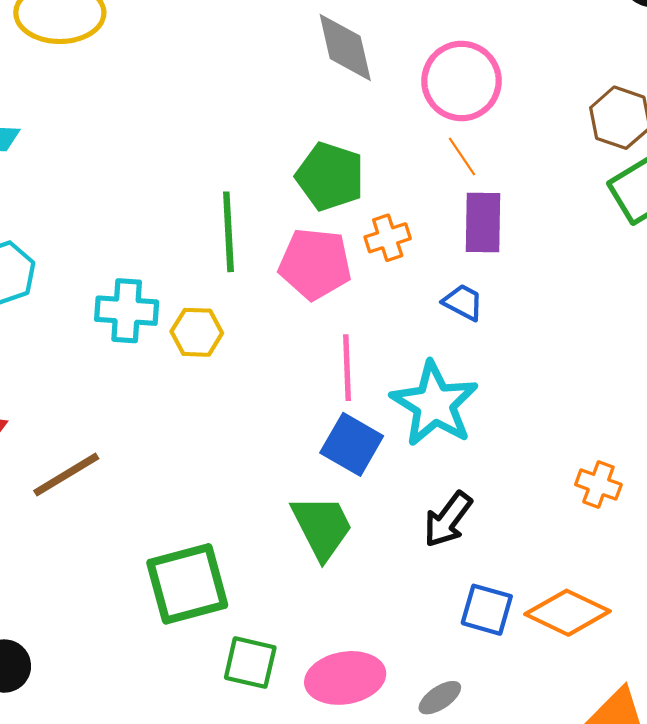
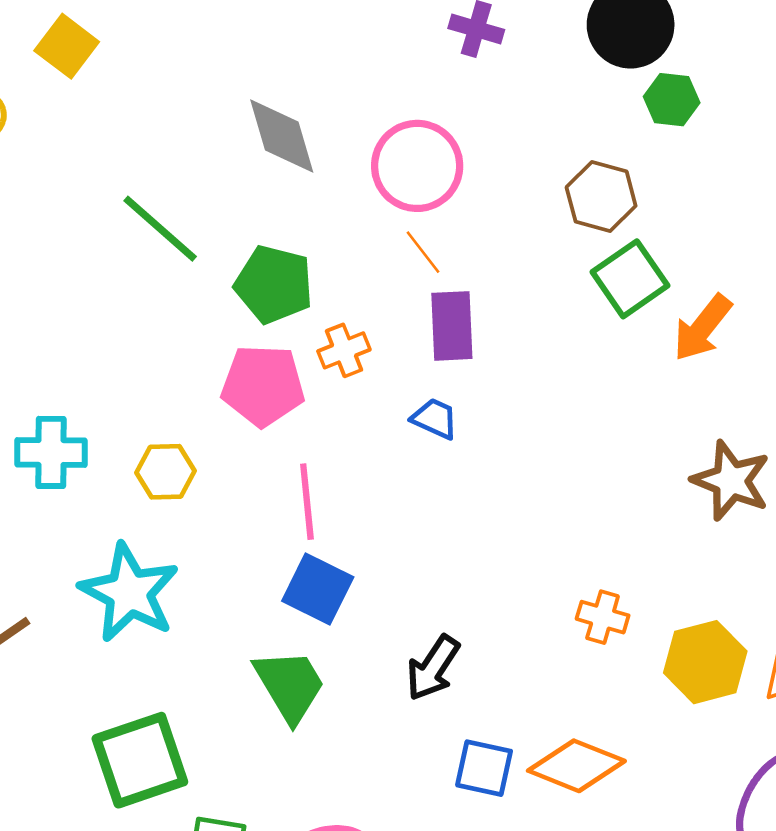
green line: (228, 232) -> (160, 229), moved, turned -42
yellow hexagon: (197, 332) -> (166, 472), moved
cyan star: (435, 404) -> (129, 593), moved

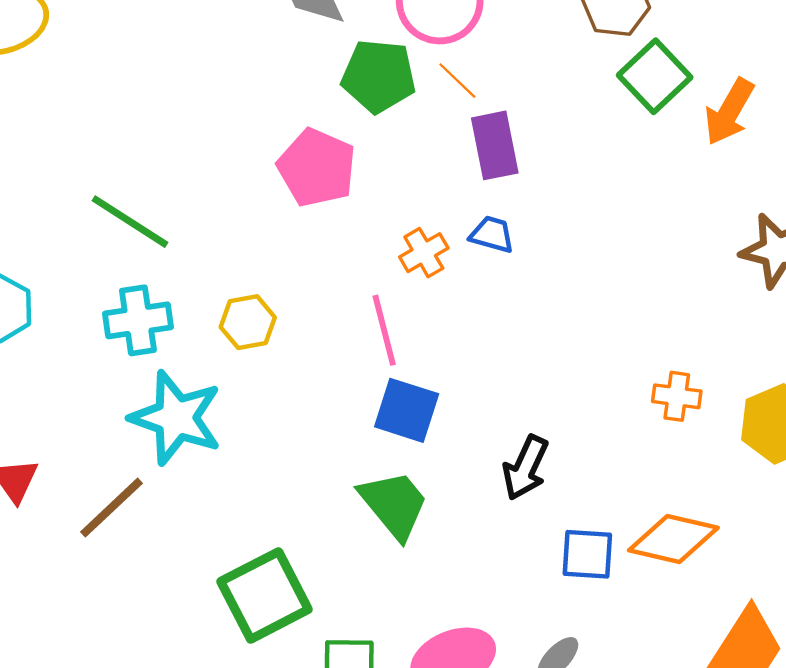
green line: (160, 229) -> (130, 222), moved
green pentagon: (274, 284) -> (379, 76), moved
orange cross: (344, 350) -> (424, 253), moved
pink pentagon: (263, 385) -> (317, 168), moved, turned 30
cyan star: (129, 593) -> (176, 418), moved

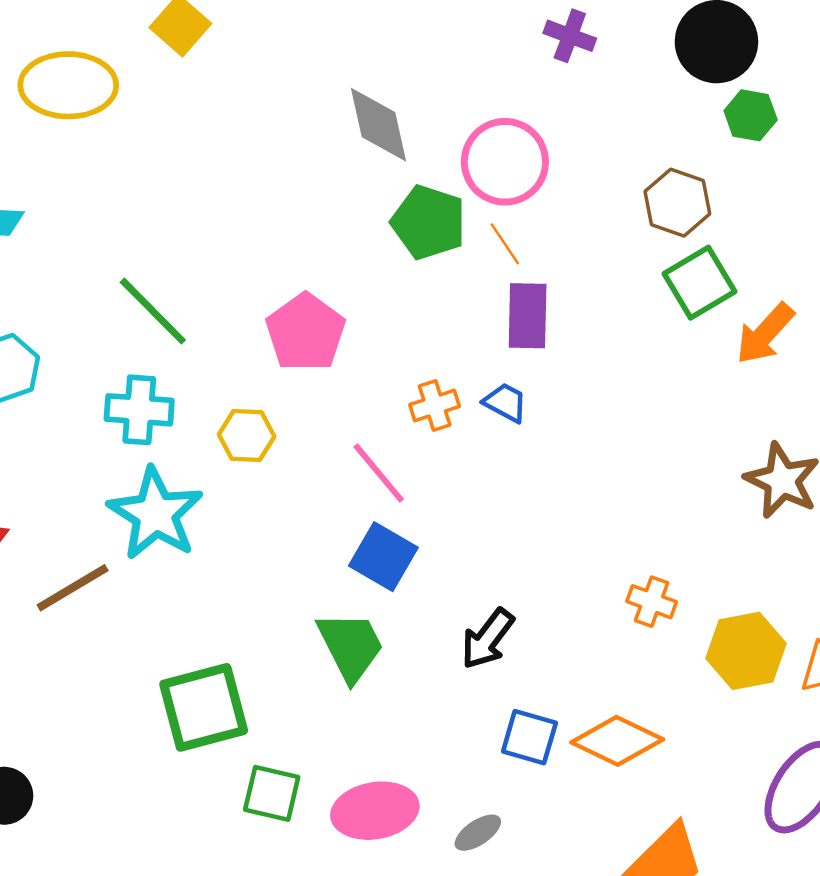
pink pentagon: (317, 168) -> (306, 332), moved
pink line: (384, 330) -> (379, 473), turned -38

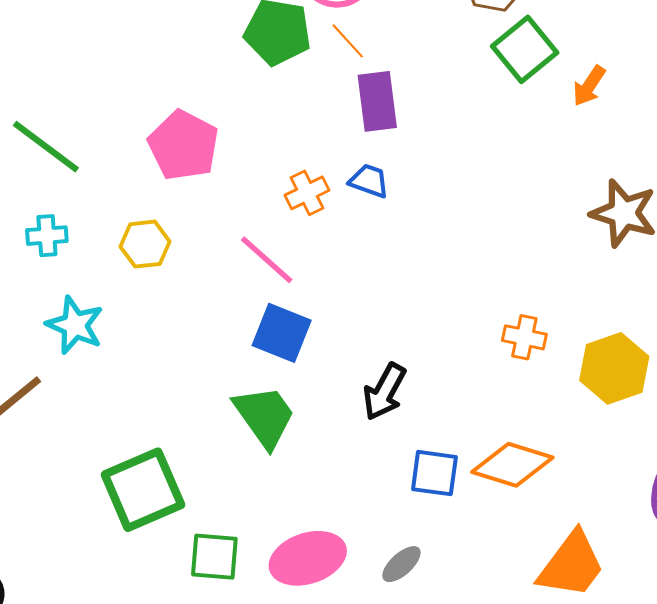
orange arrow: (765, 334) -> (589, 86), size x0.7
cyan cross: (139, 410) -> (47, 236), size x0.7
cyan star: (155, 514) -> (75, 325), size x0.7

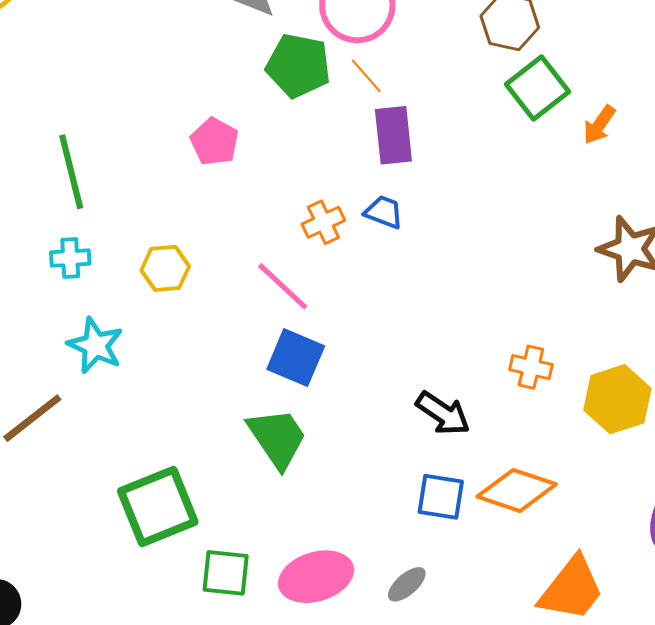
pink pentagon: (183, 145) -> (214, 142), moved, size x0.7
green line: (46, 147) -> (71, 172), turned 38
black arrow: (384, 392) -> (443, 413), moved, turned -86

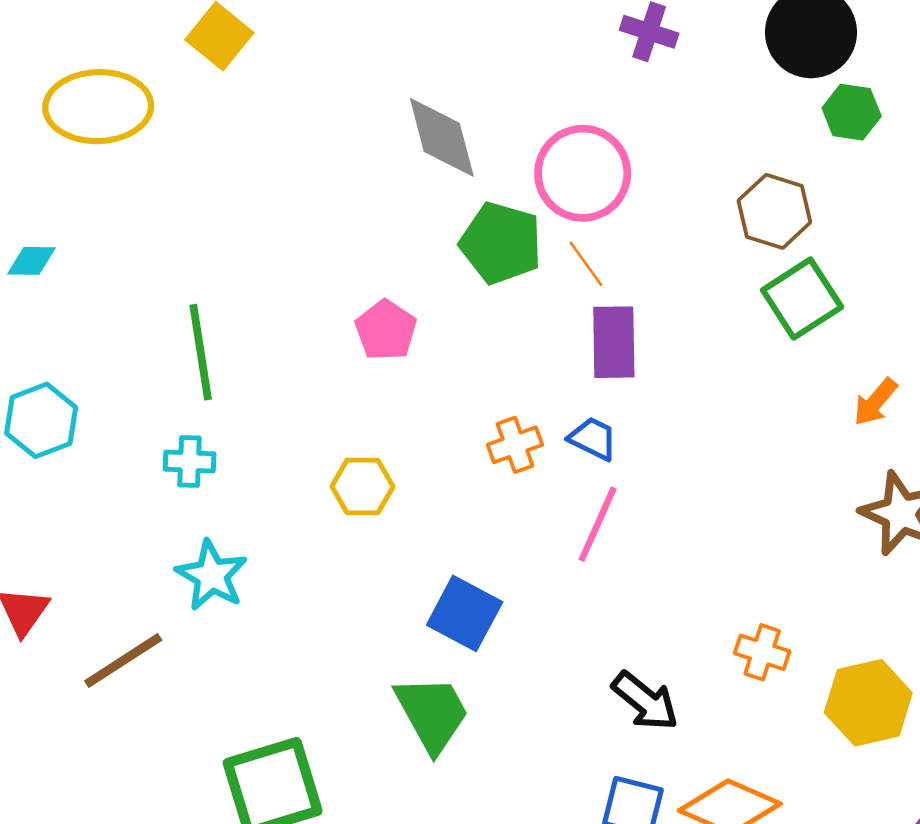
orange arrow: (599, 125) -> (875, 402), moved
yellow hexagon: (165, 268) -> (362, 486), moved
pink line: (283, 286) -> (598, 524), moved, turned 66

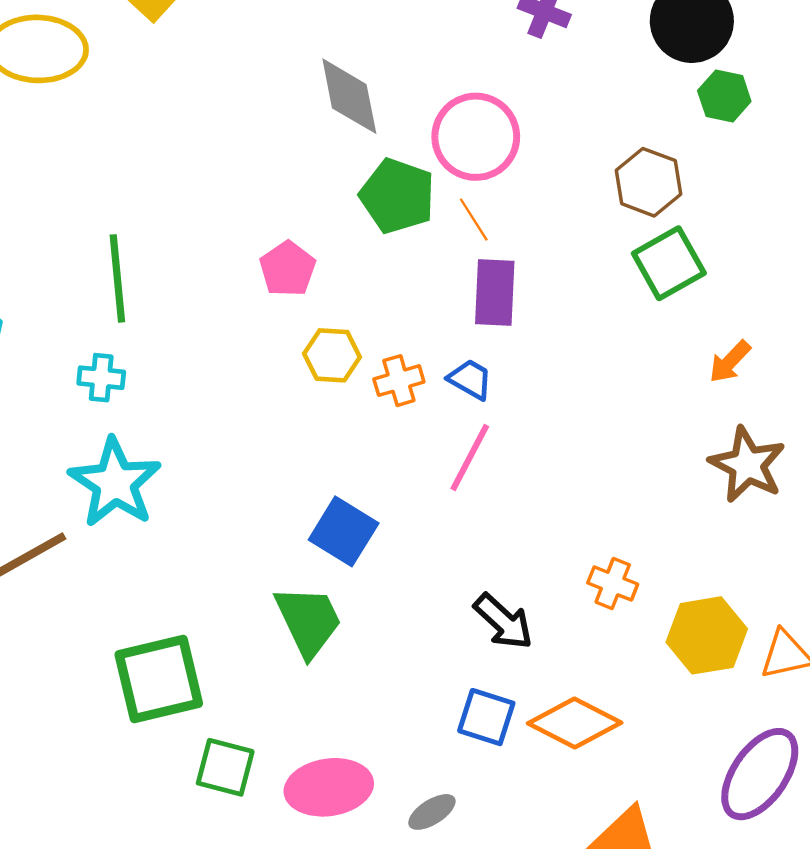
yellow hexagon: (362, 486) -> (332, 355), moved
cyan star: (212, 575) -> (115, 483), size x1.4

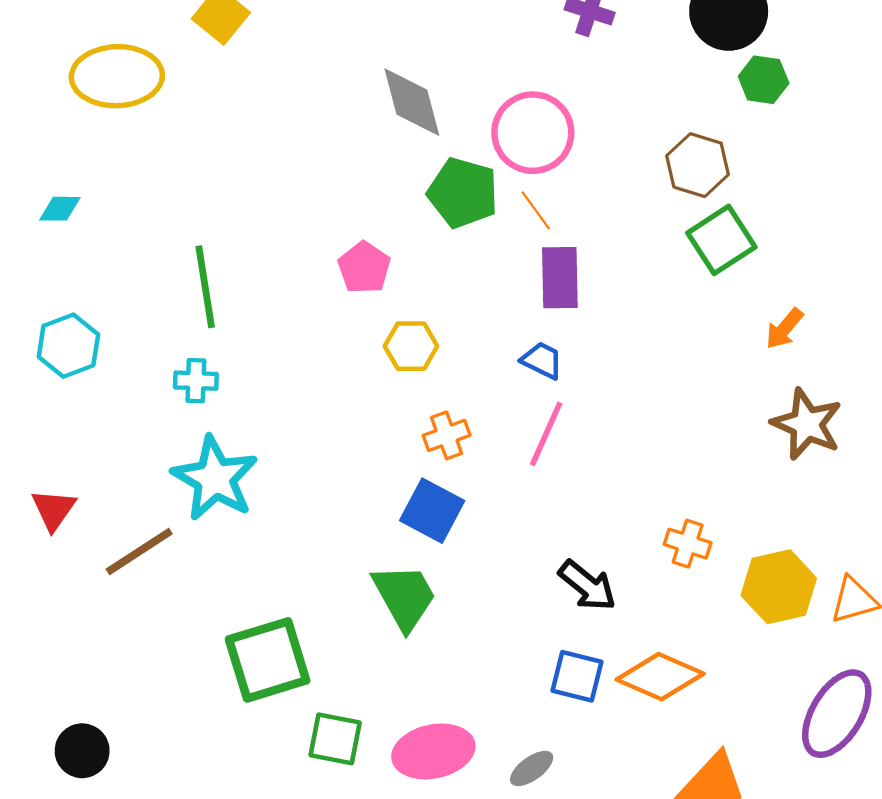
orange cross: (399, 381) -> (447, 435), moved

